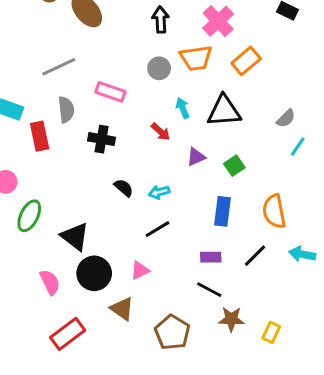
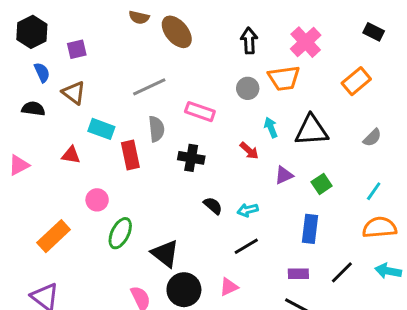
orange rectangle: (246, 61) -> (356, 81), moved
cyan line: (298, 146) -> (374, 191), moved
orange semicircle: (274, 211) -> (380, 227), moved, turned 96

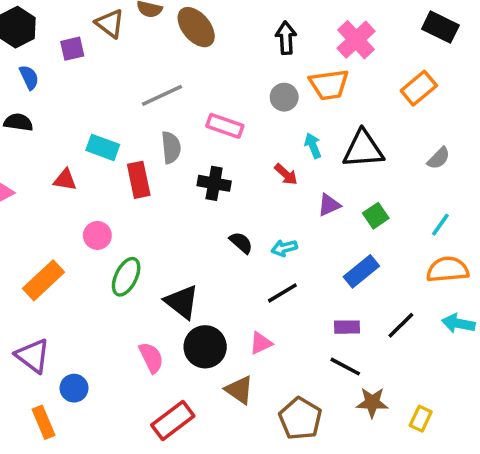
black rectangle: (374, 32) -> (440, 27), size x1.4
brown triangle: (74, 93) -> (110, 24), moved
blue rectangle: (310, 229) -> (361, 271), turned 44

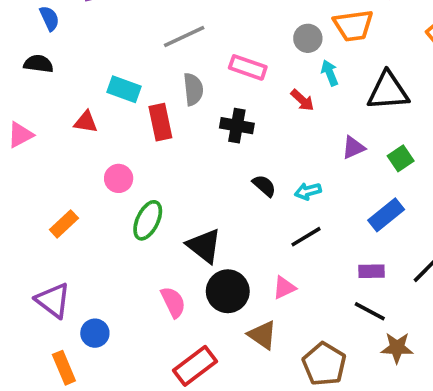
cyan arrow: (313, 146) -> (330, 73), moved
red arrow: (286, 174) -> (302, 100), moved
orange rectangle: (43, 280) -> (64, 224), size x0.7

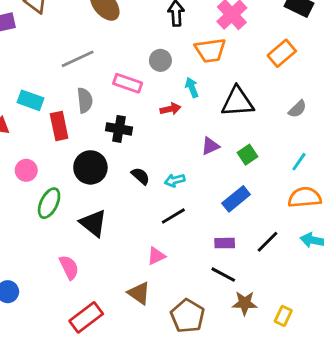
gray circle: (308, 38) -> (160, 60), moved
red arrow: (302, 100) -> (170, 109), turned -54
black circle: (228, 291) -> (90, 167), moved

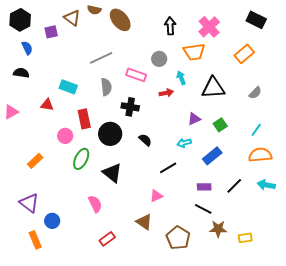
red rectangle: (59, 126) -> (84, 119), moved
cyan arrow: (175, 180) -> (184, 143), moved
yellow rectangle: (283, 316) -> (245, 238), turned 56
red rectangle: (86, 317) -> (107, 239), size x0.7

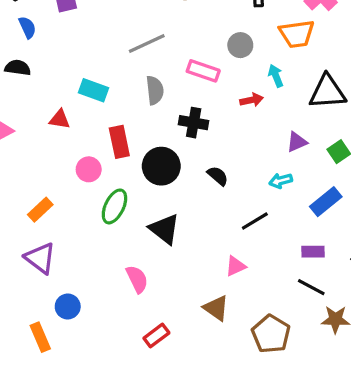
purple triangle: (29, 203) -> (40, 258), moved

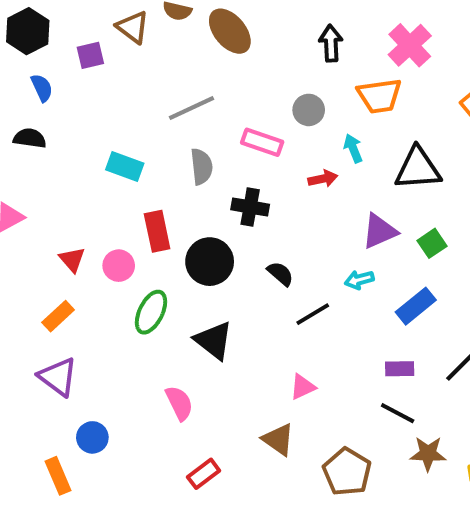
red triangle: (60, 119) -> (72, 260), moved, turned 40
purple triangle: (297, 142) -> (379, 231), size x1.4
black line: (255, 221) -> (313, 314), moved

